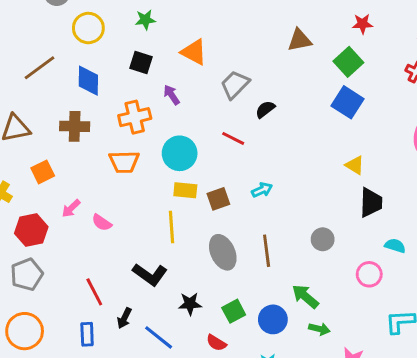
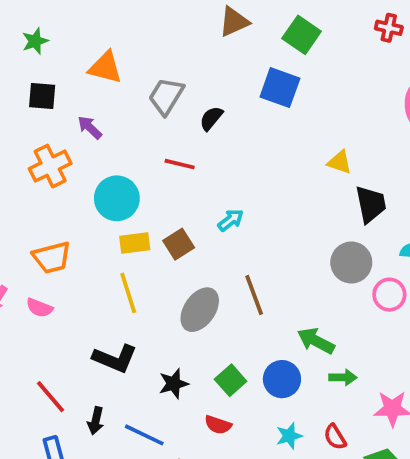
blue square: (348, 102) -> (280, 88), moved
orange trapezoid: (124, 162) -> (52, 257), moved
gray circle: (323, 239) -> (351, 263), moved, size x1.4
gray ellipse: (223, 252) -> (200, 310), turned 72

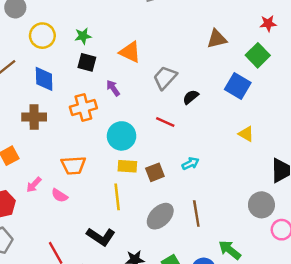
green star: (35, 41) -> (83, 36), moved
yellow triangle: (340, 162) -> (246, 134), moved

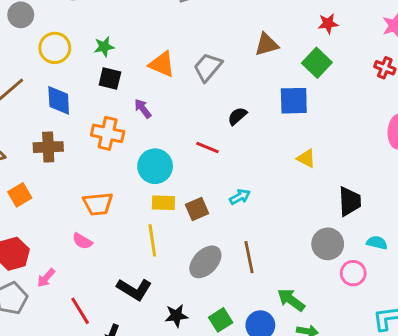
gray trapezoid: (165, 78) -> (208, 67), moved
blue square: (238, 86) -> (294, 101), turned -30
orange cross: (83, 108) -> (108, 133), turned 30
pink arrow: (34, 185) -> (46, 278), moved

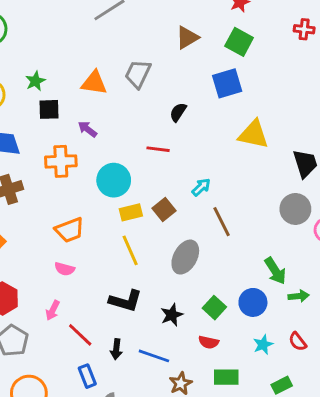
yellow triangle: (306, 158) -> (253, 134), size x1.6
brown line: (249, 257) -> (222, 222), moved
pink arrow: (46, 278) -> (53, 310), moved
green arrow: (291, 300) -> (275, 271), turned -144

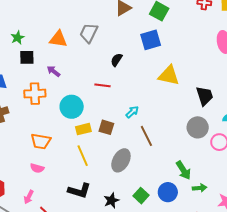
brown square: (164, 210) -> (106, 127), turned -35
orange trapezoid: (70, 230) -> (41, 141), turned 30

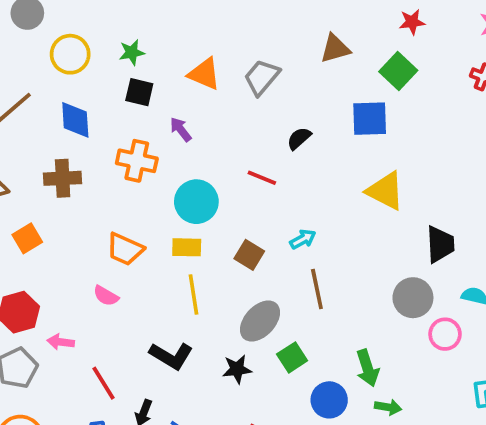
yellow rectangle: (83, 129) -> (187, 247), moved
green square: (141, 196) -> (292, 357), moved
pink arrow: (29, 197) -> (61, 342), moved, turned 56
black star: (111, 200) -> (237, 369), moved

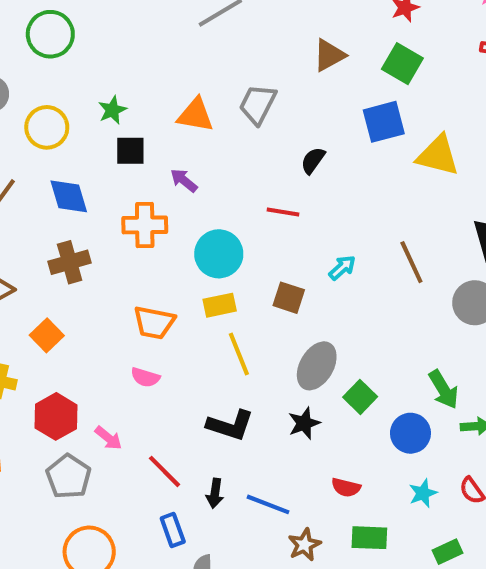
yellow triangle: (385, 191) -> (438, 155), moved
brown line: (317, 289) -> (411, 262), moved
pink arrow: (61, 342) -> (108, 438), turned -135

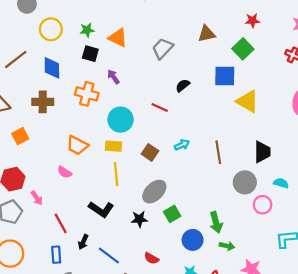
orange triangle: (195, 115) -> (118, 38), moved

